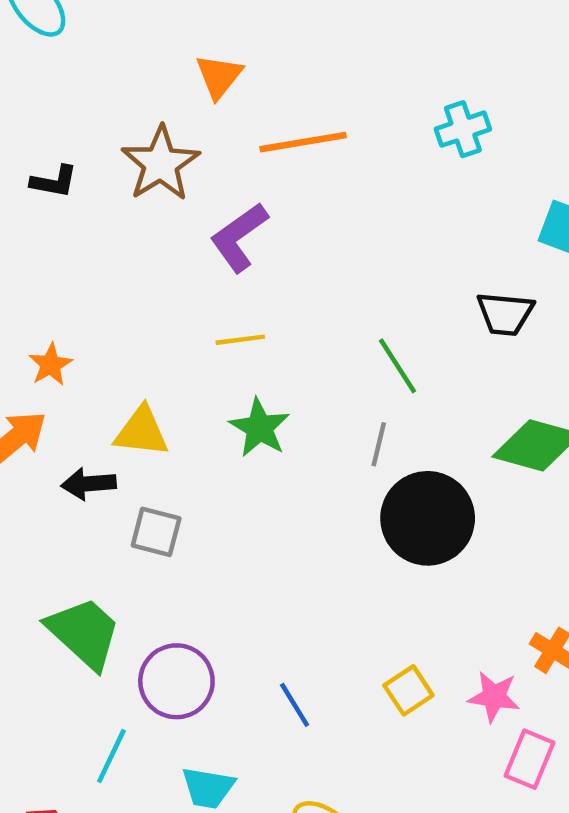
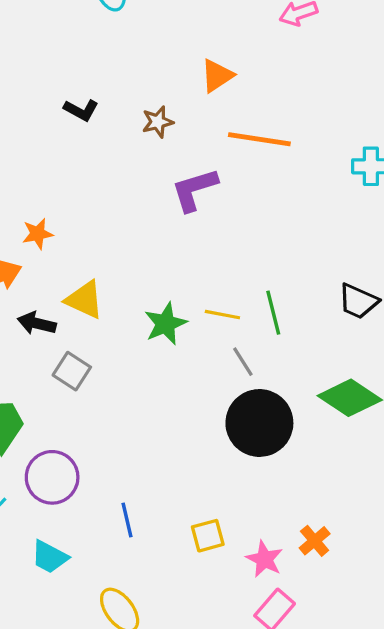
brown star: (161, 164) -> (158, 122), size x0.6
yellow line: (240, 340) -> (222, 315), moved
gray line: (379, 444) -> (243, 362), turned -64

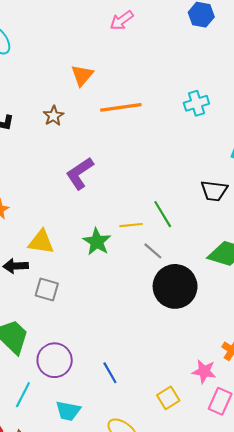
purple L-shape: (194, 190) -> (80, 173), moved
yellow square: (208, 536) -> (168, 398), moved

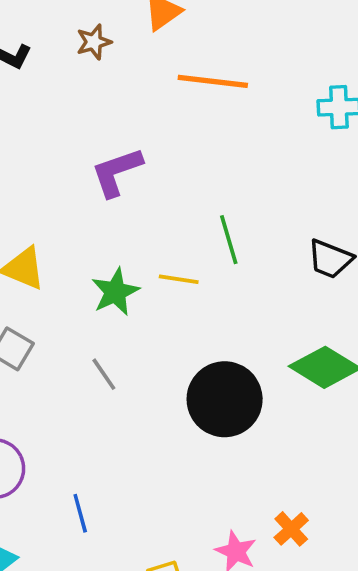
brown star: (53, 116) -> (94, 42), moved
green line: (163, 214) -> (229, 240), moved
gray line: (153, 251) -> (104, 374), moved

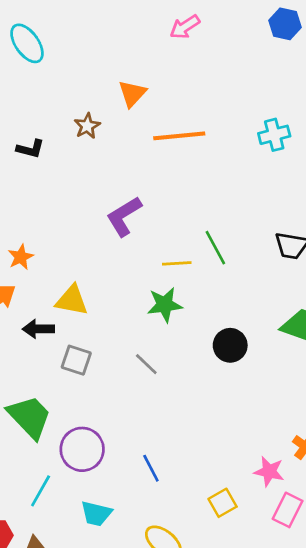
yellow line: (179, 279) -> (177, 263), moved
green star: (115, 292) -> (165, 305), moved, turned 30
black circle: (225, 399) -> (230, 345), moved, size x0.6

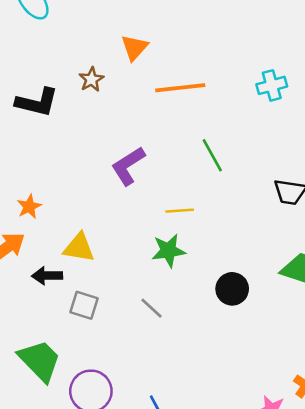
black L-shape: (30, 149) -> (37, 102), size x1.6
green line: (215, 248) -> (212, 155), moved

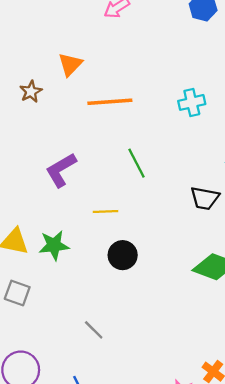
green star: (168, 251) -> (54, 245), moved
black circle: (232, 289) -> (123, 255), moved
gray line: (152, 308) -> (94, 330), moved

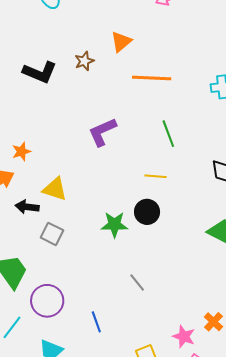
yellow line: (106, 211) -> (156, 176), moved
green star: (54, 245) -> (114, 225), moved
gray line: (94, 330) -> (137, 283), moved

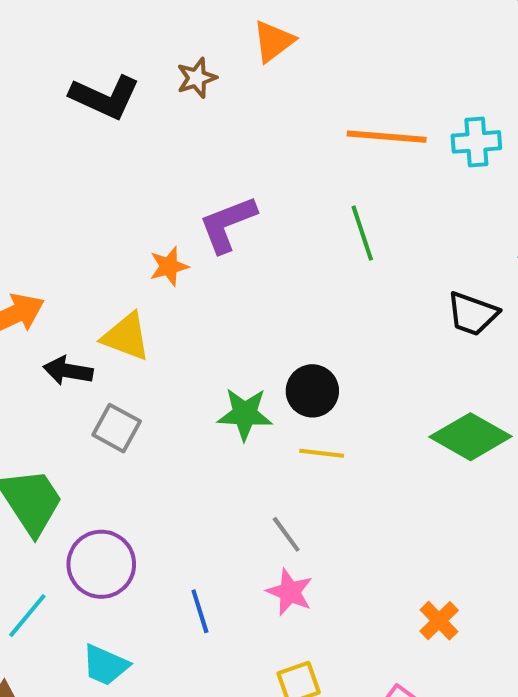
orange line: (152, 78) -> (387, 137), moved
orange star: (21, 152) -> (169, 266), moved
yellow line: (156, 176) -> (322, 453), moved
pink star: (184, 337) -> (290, 592), moved

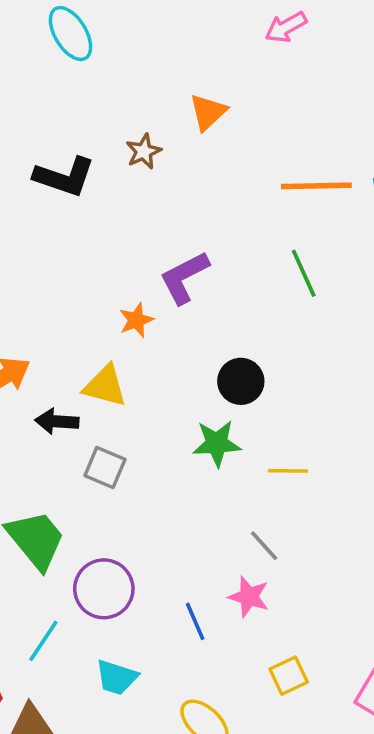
black circle: (312, 391) -> (241, 381), moved
pink star: (290, 592) -> (249, 597), moved

